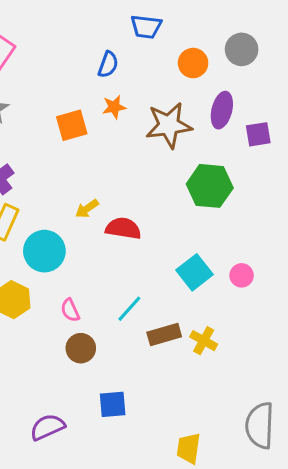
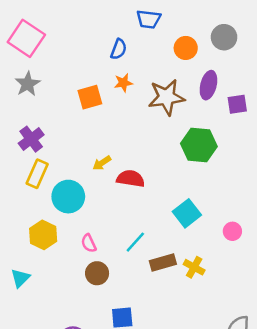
pink circle: (242, 275) -> (232, 231), moved

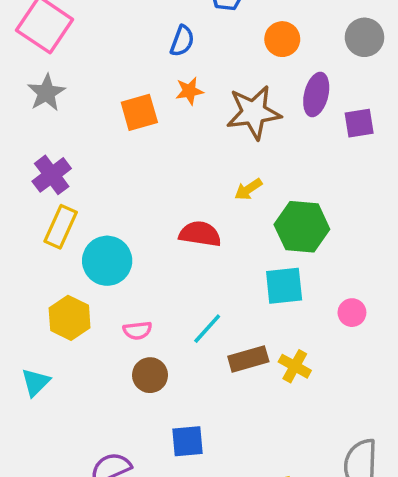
gray circle: (224, 37) -> (364, 37), moved
green hexagon: (199, 145) -> (302, 227), moved
yellow arrow: (102, 163) -> (248, 189), moved
cyan square: (187, 213) -> (284, 286), turned 32
pink semicircle: (89, 243) -> (137, 330), turned -72

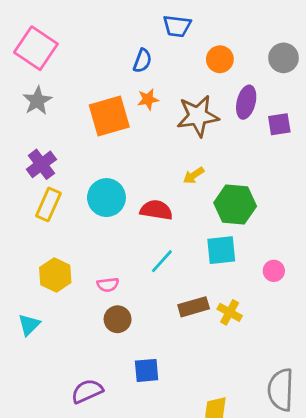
orange square: (139, 112) -> (109, 116), size x1.4
cyan circle: (107, 261) -> (106, 198), moved
cyan line: (207, 329) -> (162, 261), moved

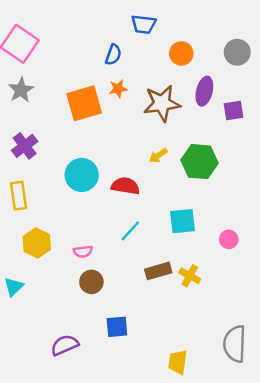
yellow rectangle: (48, 204) -> (18, 196), moved, turned -32
green hexagon: (235, 204) -> (200, 162), moved

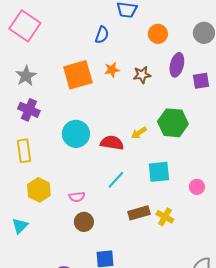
orange star: (118, 89) -> (112, 70), moved
gray star: (21, 90) -> (26, 76), moved
brown star: (162, 103) -> (142, 75), size x0.6
purple cross: (25, 146) -> (29, 110), turned -30
yellow arrow: (158, 156) -> (139, 133), moved

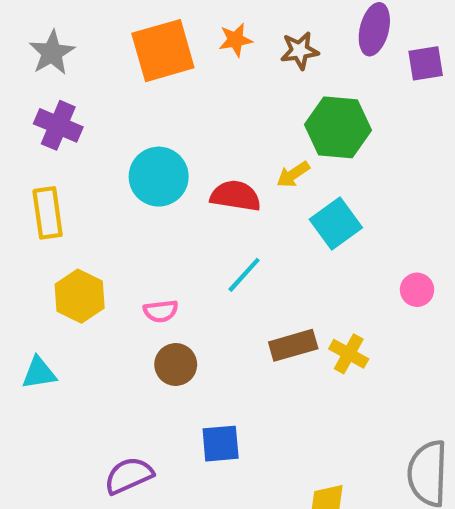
green hexagon: (173, 123) -> (338, 127), moved
cyan square: (159, 172) -> (336, 224), moved, turned -30
cyan triangle: (20, 226) -> (39, 373), turned 36

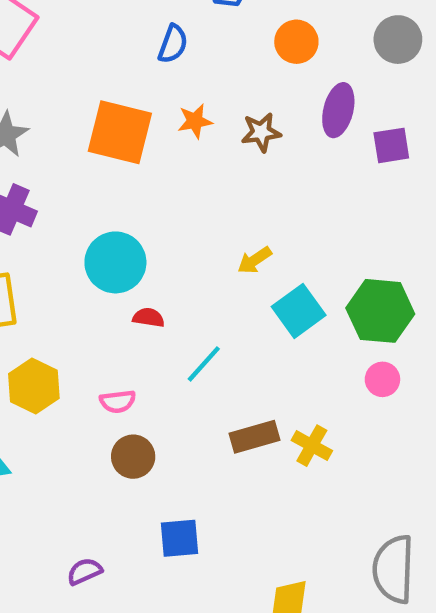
orange square: (163, 51) -> (120, 132), turned 30
green hexagon: (338, 127) -> (380, 311), moved
red semicircle: (236, 196) -> (149, 318), moved, size x0.6
purple semicircle: (129, 476) -> (85, 571), size x0.7

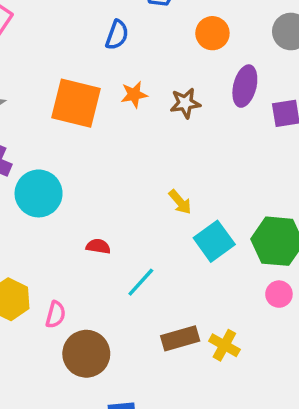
yellow arrow: (254, 260) -> (180, 202), turned -96
cyan circle: (115, 262) -> (39, 193), moved
pink semicircle: (118, 401) -> (56, 315), moved, turned -68
brown circle: (133, 457) -> (86, 354), size x1.4

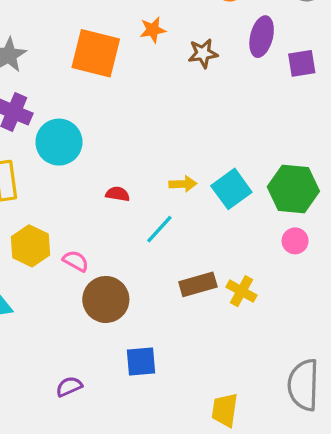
orange star: (134, 95) -> (153, 30), moved
yellow arrow: (180, 202) -> (183, 184), moved, turned -52
pink semicircle: (56, 315) -> (76, 261), turned -76

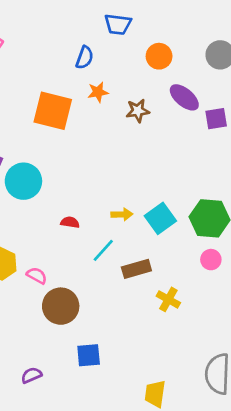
purple ellipse: (262, 37) -> (184, 97), turned -64
brown rectangle: (198, 284) -> (136, 269), moved

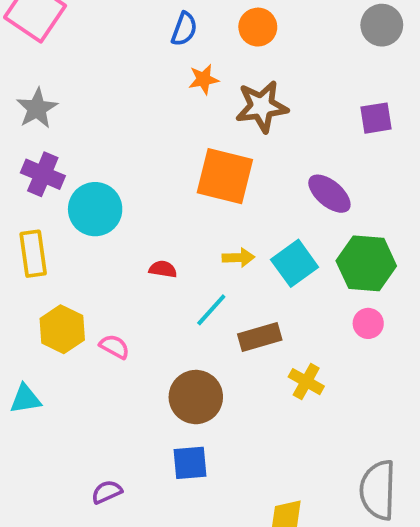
orange circle: (159, 56) -> (258, 27), moved
purple ellipse: (184, 97) -> (329, 194), moved
orange square: (53, 111) -> (225, 176), moved
brown star: (138, 111) -> (262, 106), size x1.5
brown circle: (61, 306) -> (196, 397), moved

